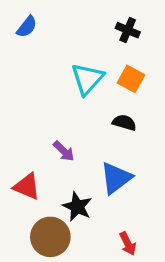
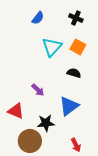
blue semicircle: (27, 27) -> (38, 18), moved
black star: (77, 207) -> (46, 123), turned -30

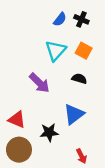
blue semicircle: (38, 18) -> (60, 19), moved
purple arrow: (38, 90) -> (39, 83), moved, size x1.5
brown circle: (30, 141) -> (19, 150), moved

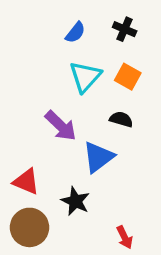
blue semicircle: (60, 19) -> (75, 32), moved
blue triangle: (74, 114) -> (98, 157), moved
black star: (49, 132) -> (75, 201), turned 30

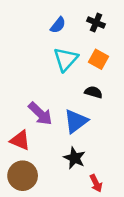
purple arrow: (61, 126) -> (40, 114), moved
black star: (75, 201) -> (74, 158), moved

